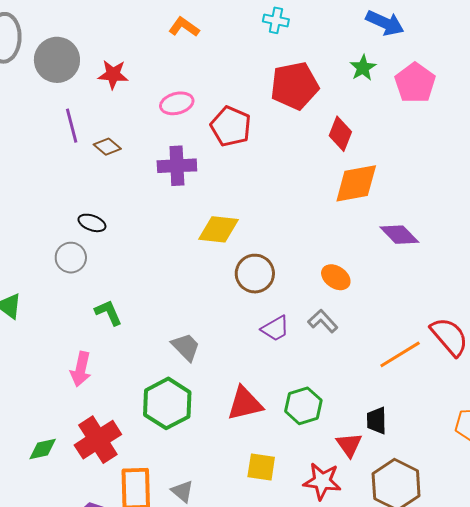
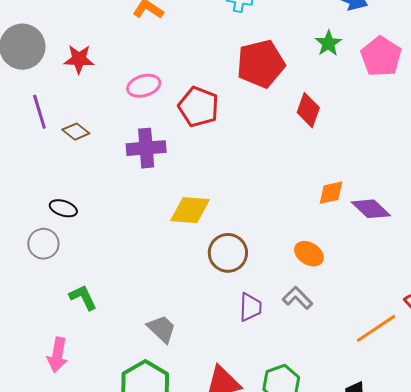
orange diamond: (356, 183) -> (331, 193), moved, size x0.6
purple trapezoid: (275, 329) -> (250, 307), turned -56

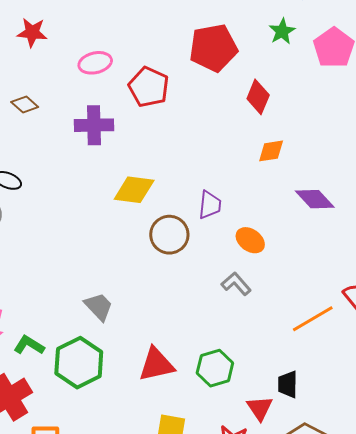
orange diamond: (331, 193) -> (271, 151), moved
green L-shape: (83, 297) -> (29, 345), moved, turned -36
purple trapezoid: (250, 307) -> (210, 205), moved

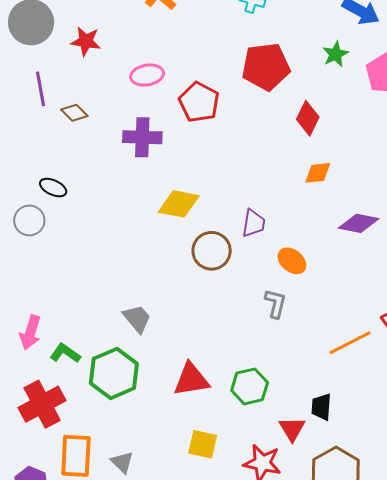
purple diamond: (315, 199) -> (359, 223), turned -39
gray L-shape: (236, 284) -> (276, 303), turned 52

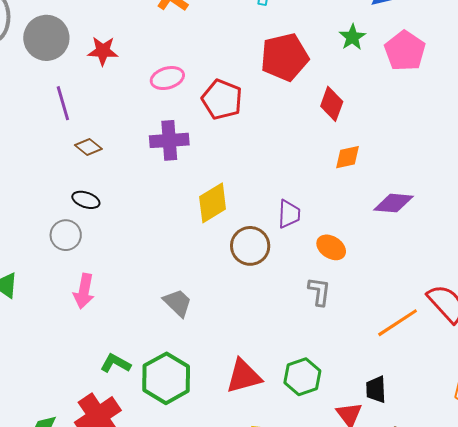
brown diamond: (74, 113) -> (88, 147), moved
yellow diamond: (179, 204) -> (213, 203), turned -36
gray trapezoid: (137, 319) -> (178, 303), moved
pink arrow: (30, 332) -> (84, 291), moved

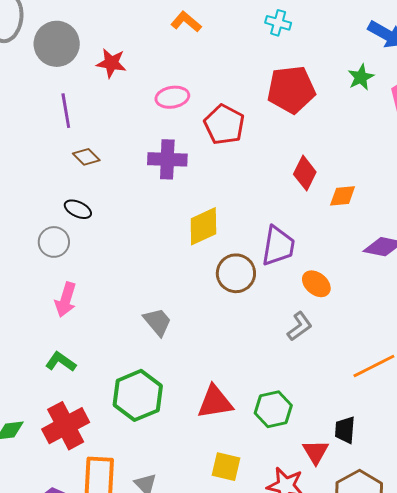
red diamond: (332, 104) -> (305, 173), moved
purple trapezoid: (289, 214) -> (278, 246), size x1.4
gray L-shape: (319, 292) -> (300, 326), turned 40
green L-shape: (116, 363) -> (61, 362), moved

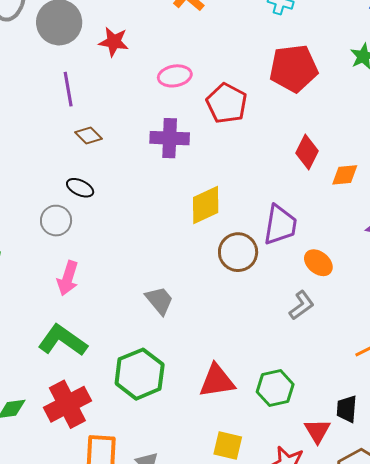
green L-shape: (61, 362) -> (63, 340), size x1.6

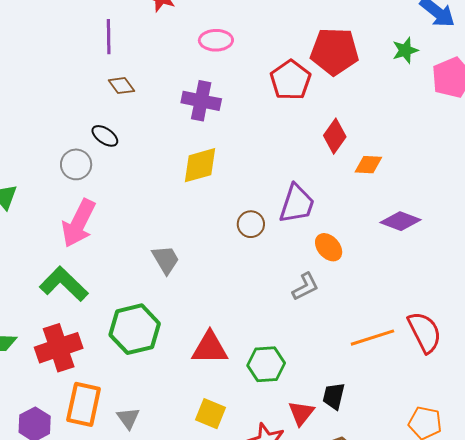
red pentagon: (227, 103) -> (291, 80), moved
yellow diamond: (206, 205) -> (200, 165), moved
brown circle: (238, 252) -> (251, 224), size x0.7
pink arrow: (68, 278) -> (79, 223), size x1.4

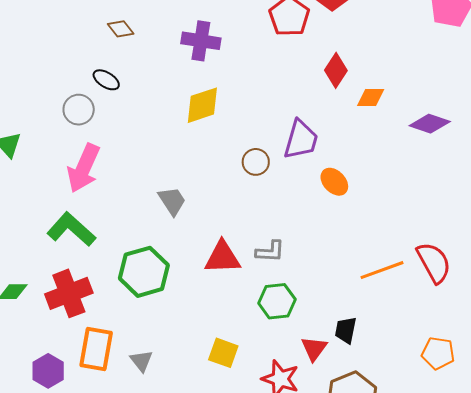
purple diamond: (400, 221) -> (430, 124), moved
gray L-shape: (305, 287) -> (270, 251), moved, turned 32
red triangle: (210, 348) -> (222, 257), moved

